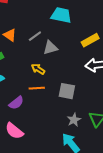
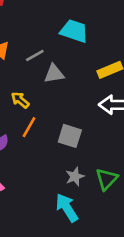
yellow arrow: (38, 69) -> (20, 100), moved
orange line: (37, 88) -> (29, 127), turned -63

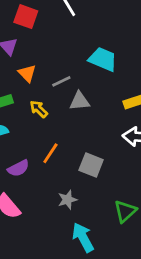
yellow arrow: (20, 100) -> (39, 109), moved
gray star: (75, 176) -> (67, 200), moved

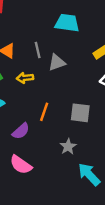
gray line: (61, 81) -> (38, 50), turned -63
yellow arrow: (39, 109) -> (25, 78), turned -35

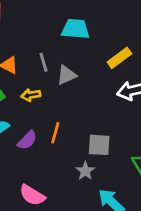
gray square: (80, 113) -> (99, 145), moved
purple semicircle: (21, 131) -> (27, 140), moved

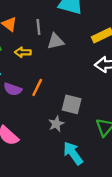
purple semicircle: (27, 140) -> (13, 89), turned 54

